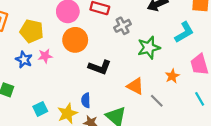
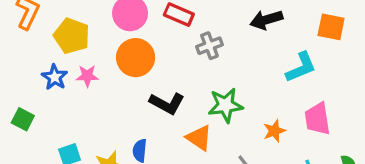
green star: (149, 48) -> (225, 105), moved
orange triangle: (135, 86) -> (199, 138), moved

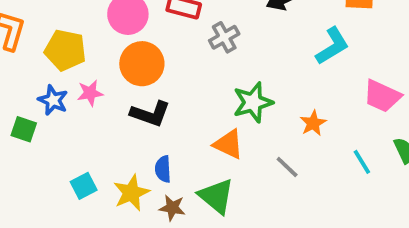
black L-shape: (167, 103) -> (150, 114), moved
green square: (23, 119) -> (24, 129), moved
pink trapezoid: (317, 119) -> (382, 96), moved, turned -48

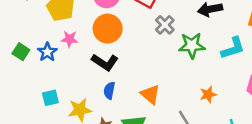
gray cross: (224, 37) -> (165, 25), turned -30
blue star: (53, 100) -> (47, 52), moved
green star: (253, 102) -> (192, 45), moved
blue semicircle: (163, 169) -> (109, 91), moved

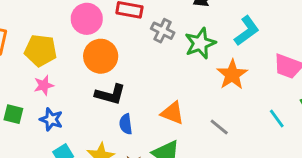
pink star: (69, 39) -> (44, 85), moved
blue star: (47, 52) -> (51, 119), moved
orange star: (208, 95) -> (232, 75), moved, size x1.5

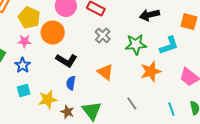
gray cross: (163, 31) -> (103, 35), moved
orange circle: (101, 56) -> (53, 33), moved
orange triangle: (173, 113) -> (105, 72), moved

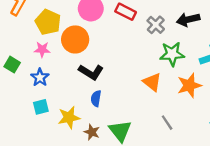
gray cross: (103, 35) -> (156, 25), moved
orange triangle: (105, 72) -> (152, 82), moved

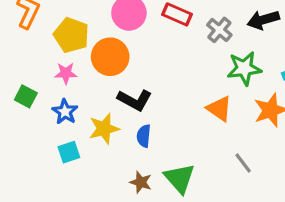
yellow star: (69, 117) -> (104, 129), moved

